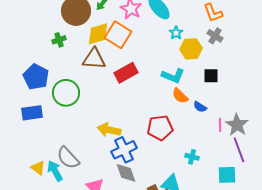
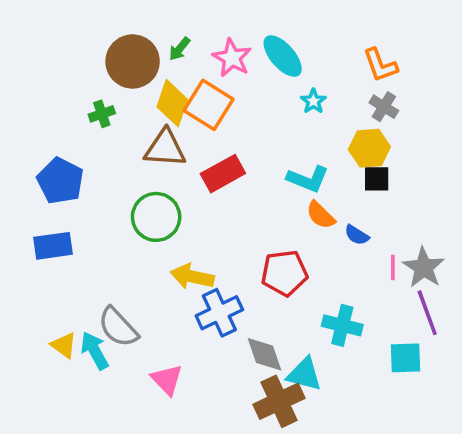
yellow diamond: (98, 34) -> (172, 103), turned -55
yellow hexagon: (191, 49) -> (369, 148), moved
green circle: (66, 93) -> (156, 217), moved
cyan cross: (192, 157) -> (342, 325), size x1.5
gray diamond: (126, 173) -> (265, 354), moved

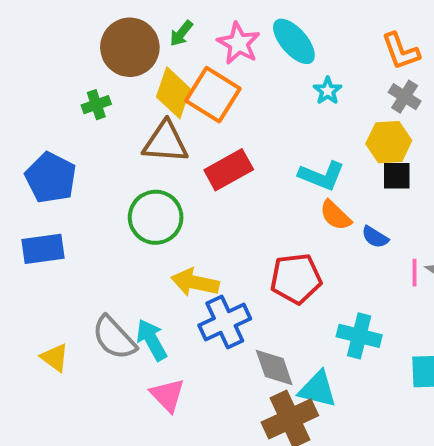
cyan arrow: (95, 351) -> (152, 340), moved

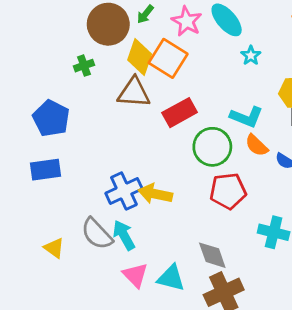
green circle: (156, 217) -> (212, 147), moved
blue cross: (225, 322) -> (124, 191), moved
cyan triangle: (318, 389) -> (171, 278), moved

